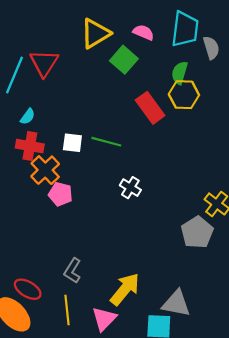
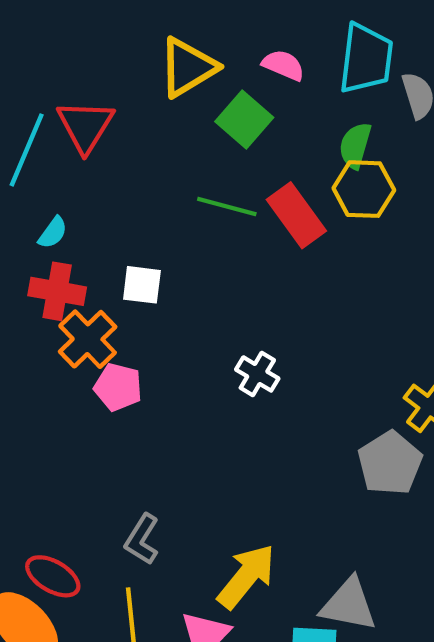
green line: (106, 142) -> (227, 206), moved

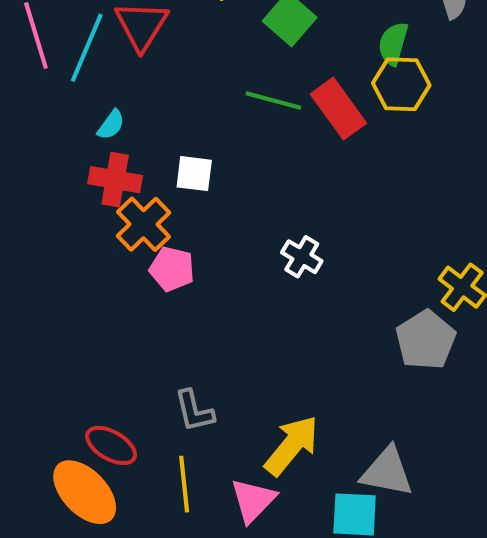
gray L-shape: (142, 539) -> (194, 411), turned -45

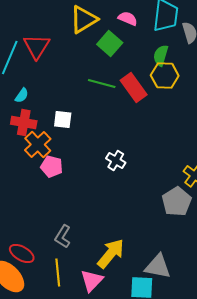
gray L-shape: (194, 411) -> (63, 236), turned 45

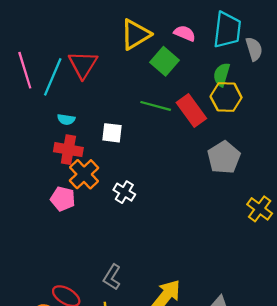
cyan semicircle: (22, 96) -> (66, 119), turned 63
white square: (63, 120) -> (112, 133), moved
white cross: (116, 160) -> (124, 192), moved
pink pentagon: (52, 166) -> (63, 199), moved
gray pentagon: (177, 202) -> (224, 157), moved

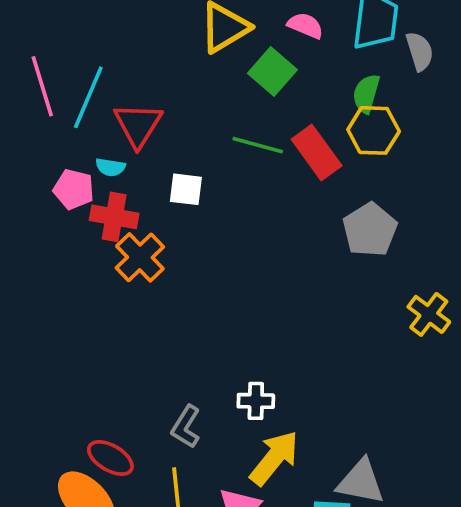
red triangle: (83, 65) -> (138, 125), moved
white cross: (124, 192) -> (256, 401), moved, turned -30
pink pentagon: (63, 199) -> (74, 189), moved

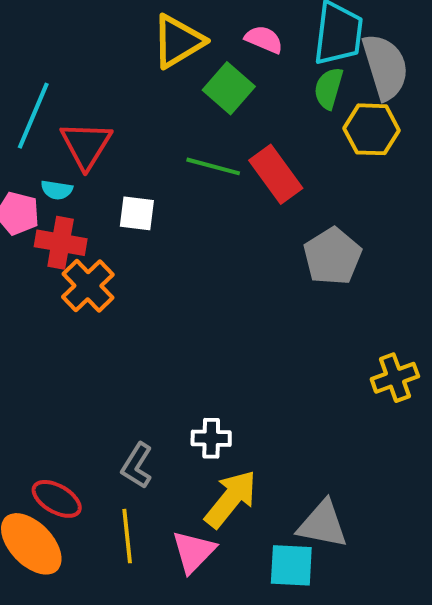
gray semicircle: (420, 51) -> (385, 67), size x1.6
green semicircle: (366, 94) -> (328, 88), moved
yellow hexagon: (374, 130) -> (372, 129), moved
yellow cross: (429, 314) -> (395, 378), moved, turned 33

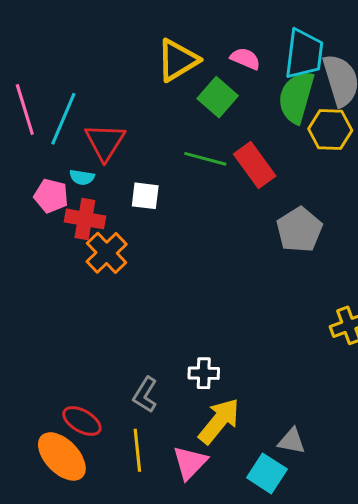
green semicircle: (328, 88) -> (296, 97), size x1.6
gray triangle: (323, 524) -> (292, 441), size x0.7
cyan square: (291, 565) -> (267, 473), turned 30

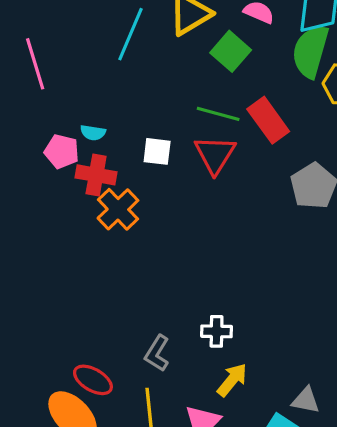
cyan line: (63, 119) -> (130, 34), moved
red triangle: (105, 142) -> (215, 155), moved
yellow arrow: (219, 421) -> (232, 380), size x0.7

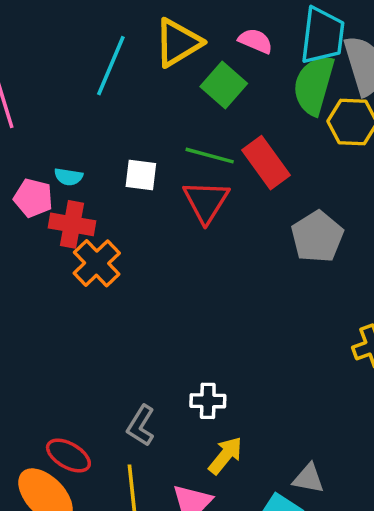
white square: (157, 151) -> (141, 175), moved

